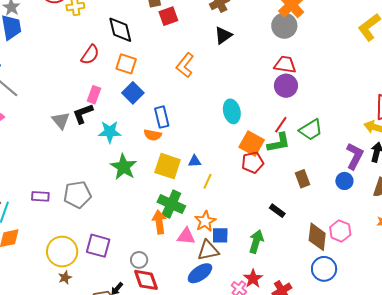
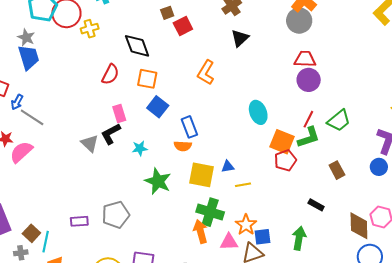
pink rectangle: (94, 95) -> (119, 114), turned -30
cyan star: (110, 132) -> (140, 148), size x0.7
yellow line: (207, 181) -> (243, 185), turned 63

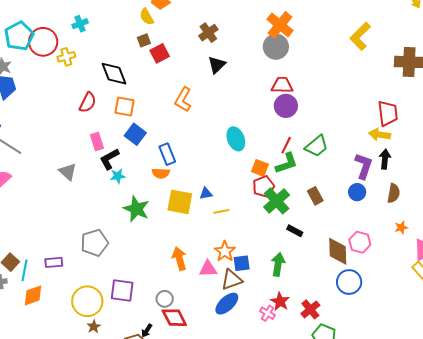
black L-shape: (111, 134) -> (109, 159), moved
orange square: (282, 142) -> (260, 168), size x0.7
green cross: (210, 212) -> (277, 201), moved, turned 32
purple rectangle: (79, 221) -> (54, 262), moved

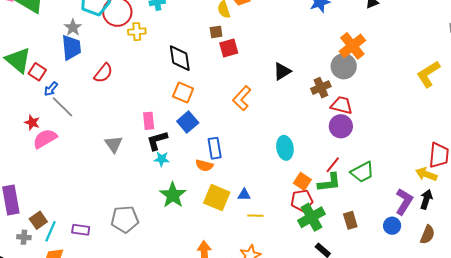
brown cross: (208, 33) -> (321, 88), moved
red semicircle: (88, 102) -> (103, 73), moved

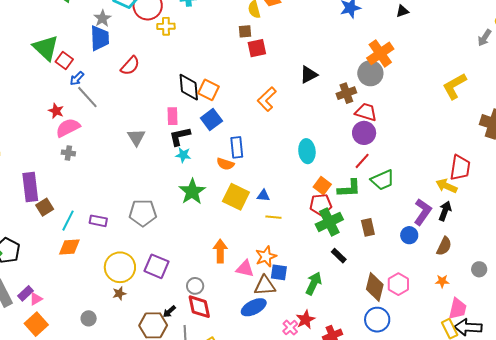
black diamond: (180, 58) -> (189, 87), moved
red line: (333, 165) -> (362, 161), moved
brown square: (38, 220) -> (45, 207), moved
gray cross: (24, 237) -> (68, 153), moved

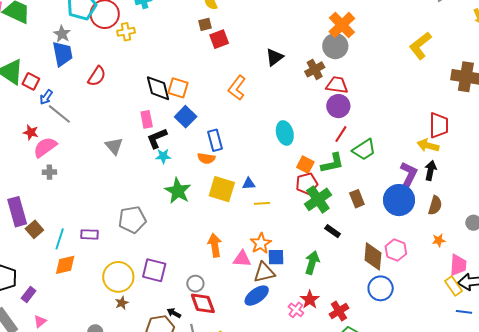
blue circle: (409, 235) -> (399, 200), size x1.8
purple rectangle: (25, 293) -> (29, 294), moved
black arrow: (169, 312) -> (174, 313), turned 80

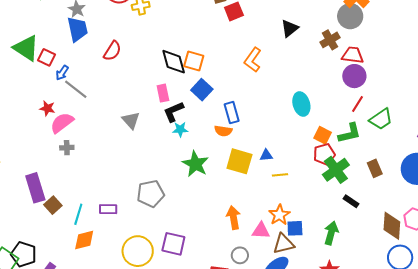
gray circle: (195, 284) -> (240, 255), moved

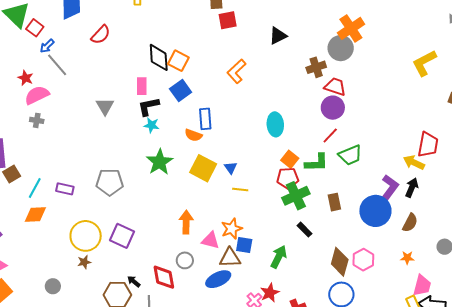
black triangle: (290, 28) -> (278, 36), moved
blue triangle: (266, 155) -> (231, 168), turned 48

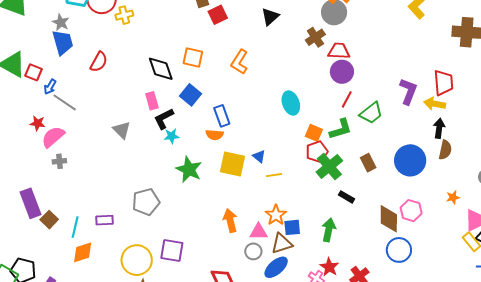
orange square: (178, 61) -> (193, 58), moved
purple L-shape: (389, 188) -> (408, 91), moved
brown semicircle: (410, 223) -> (445, 150), moved
gray circle: (185, 260) -> (253, 251), moved

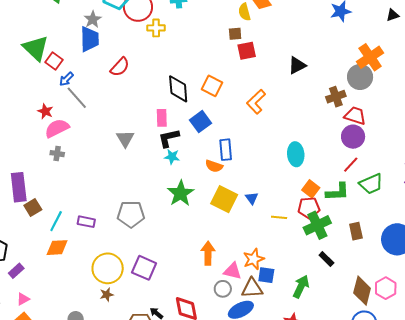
yellow line: (274, 175) -> (279, 217), moved

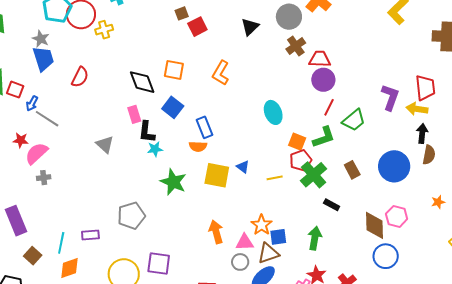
gray circle: (360, 77) -> (289, 17), moved
black L-shape: (169, 138) -> (147, 132), turned -55
brown square: (33, 207) -> (33, 256), moved

